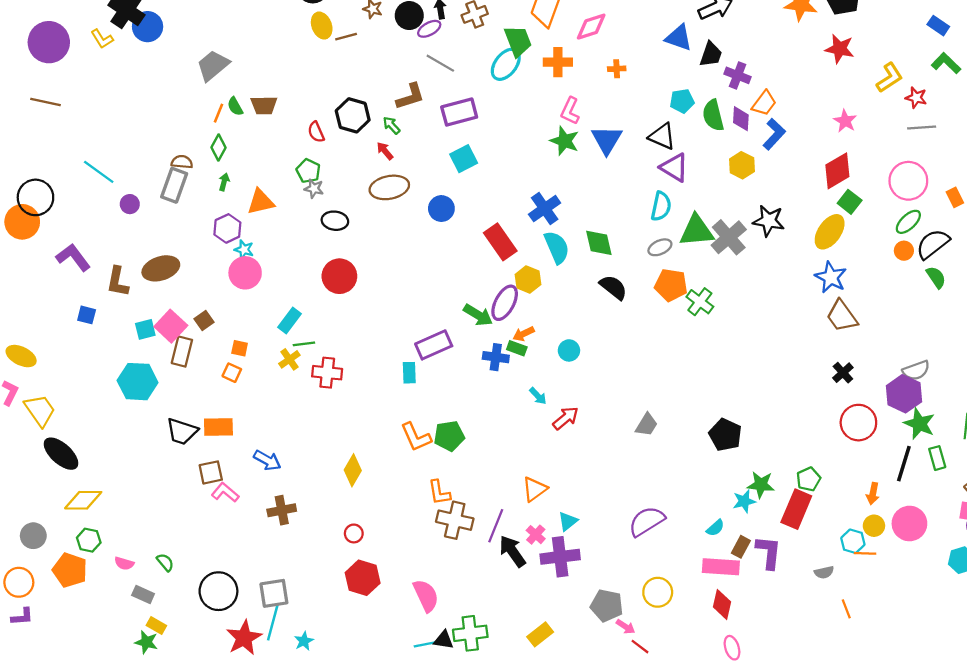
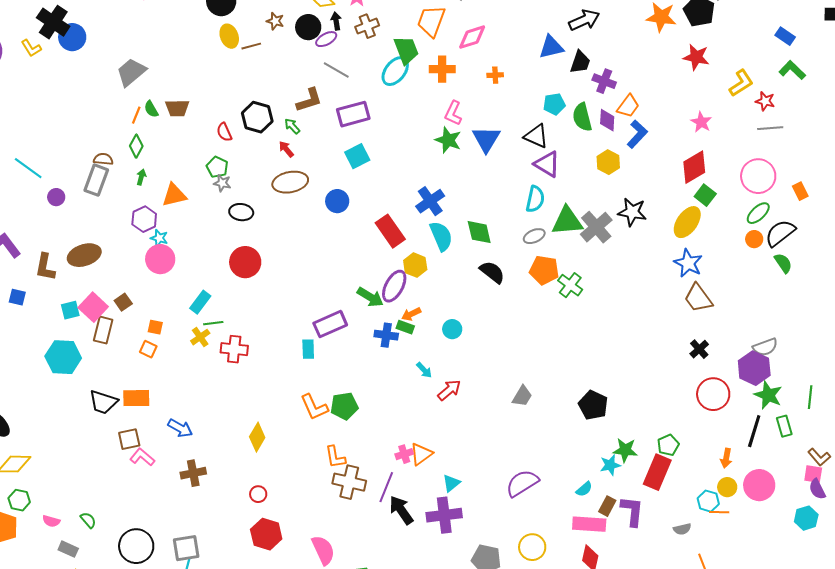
blue triangle: (679, 38) -> (551, 47), turned -32
pink cross: (536, 535) -> (404, 454), moved, turned 30

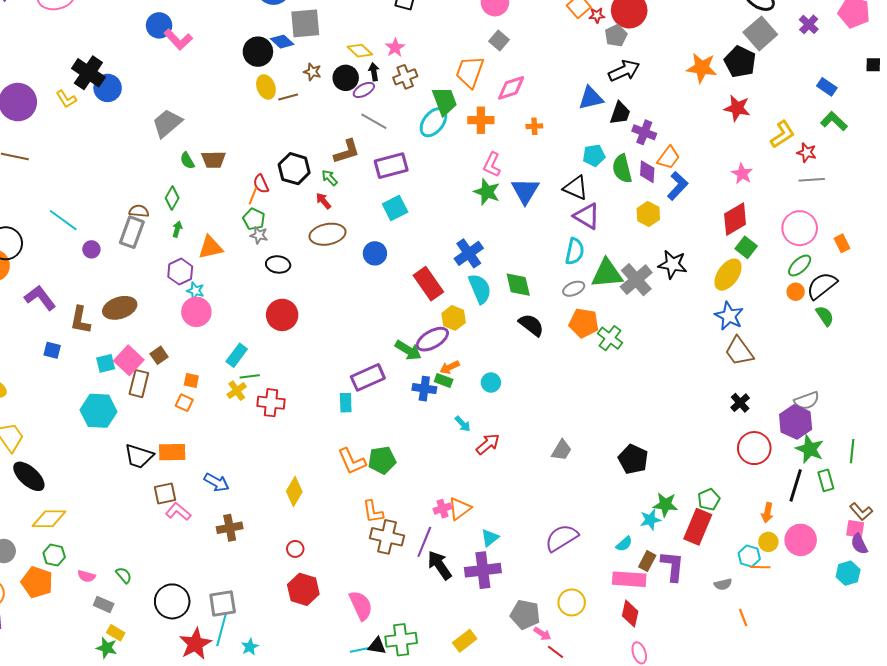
orange line: (136, 115) -> (253, 196), moved
purple ellipse: (394, 286) -> (432, 339), turned 32

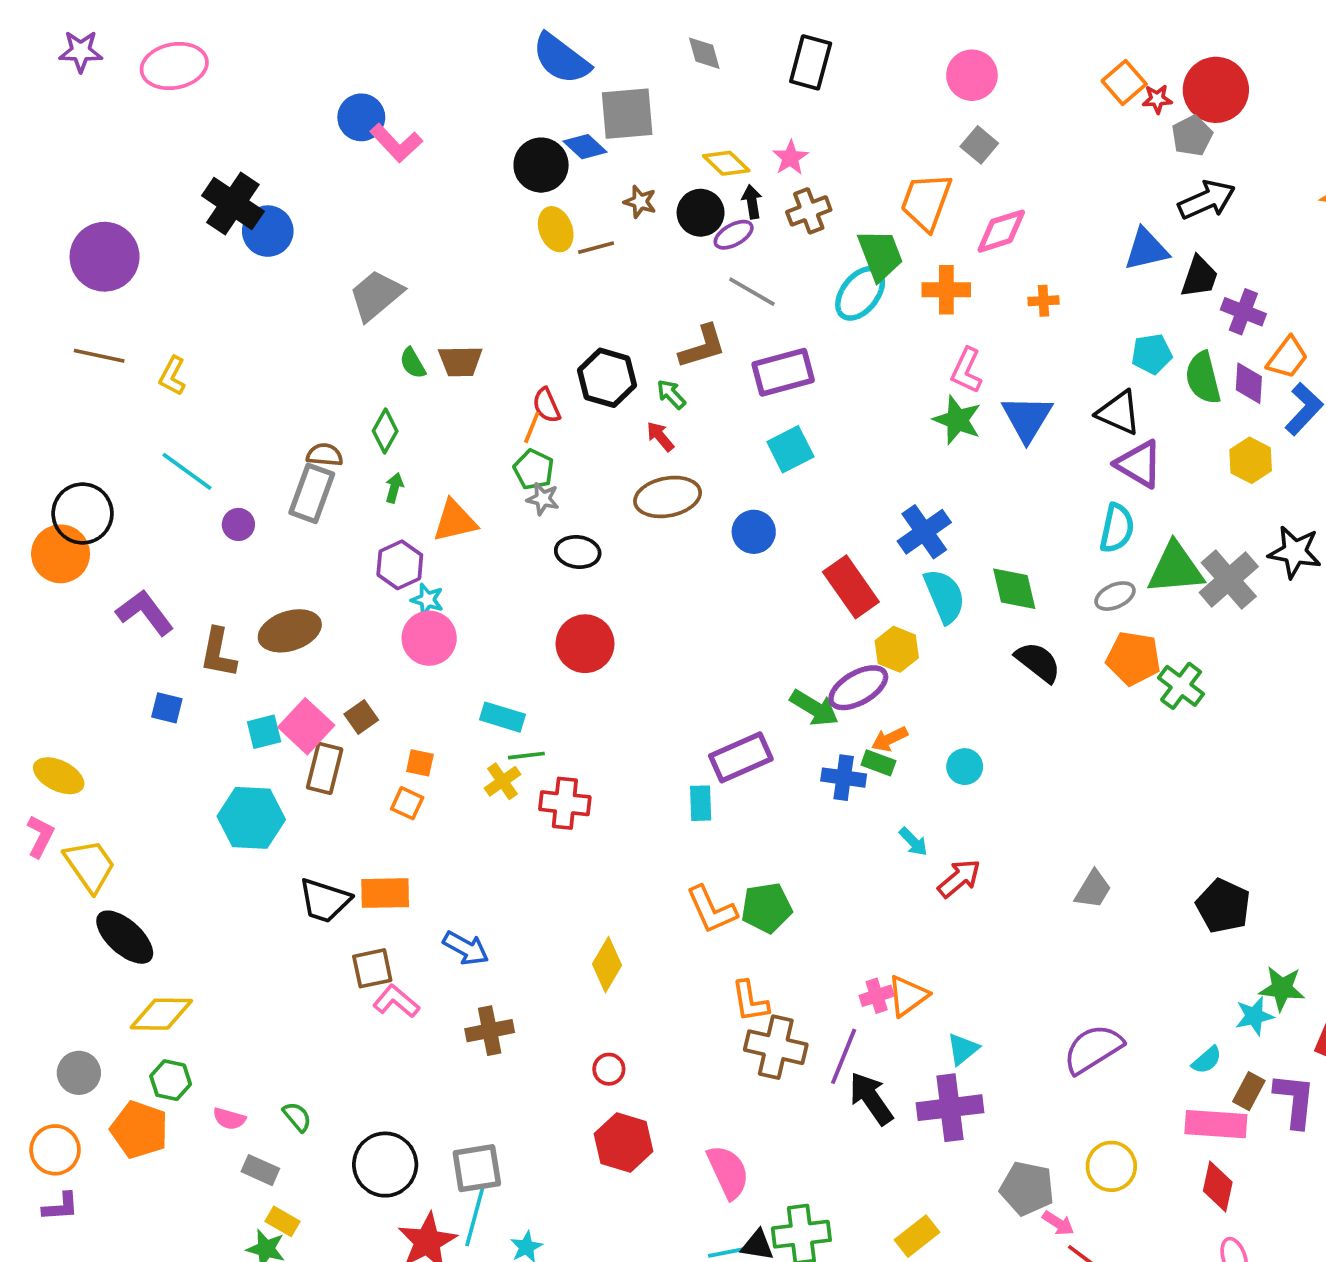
yellow L-shape: (66, 99) -> (172, 376), moved, turned 60
cyan rectangle: (237, 355) -> (502, 717), turned 70

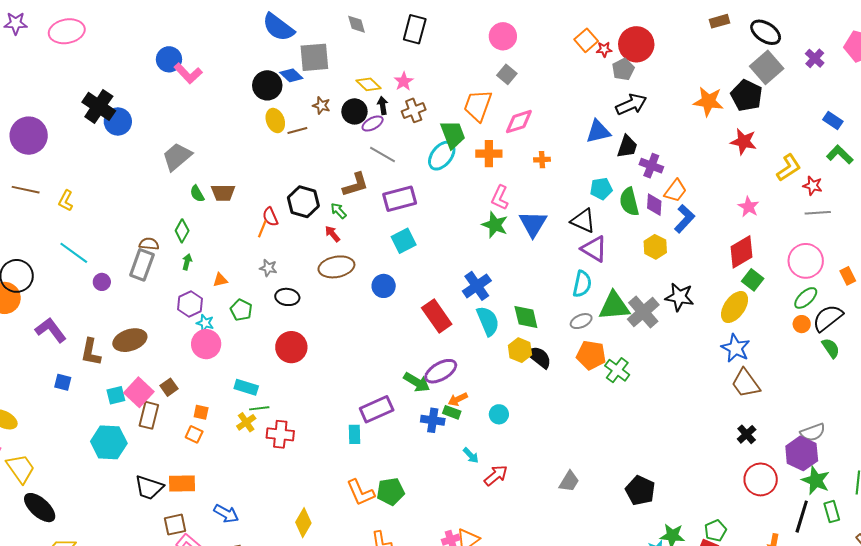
green pentagon: (534, 469) -> (241, 310), moved
orange triangle: (455, 521) -> (220, 280), size x0.6
yellow hexagon: (897, 649) -> (520, 350), moved

